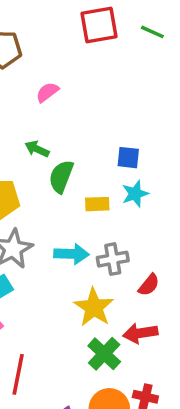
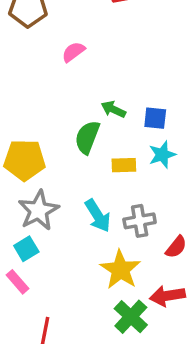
green arrow: (37, 149) -> (113, 109), moved
cyan arrow: (71, 254) -> (98, 216), turned 56

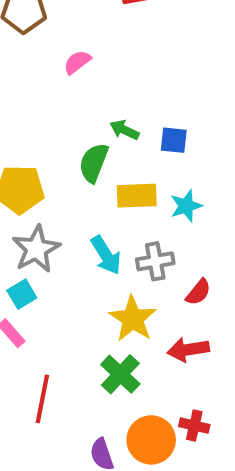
cyan star: (162, 155) -> (186, 206), moved
yellow rectangle: (124, 165) -> (137, 196), size x1.4
green cross: (131, 317) -> (120, 374), moved

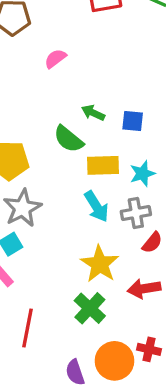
green semicircle: (94, 163) -> (68, 139), turned -72
cyan arrow: (106, 255) -> (96, 206), moved
gray cross: (155, 261) -> (136, 213), moved

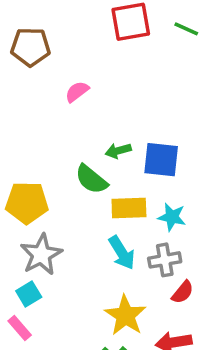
green arrow: (93, 113) -> (118, 151), turned -40
blue square: (133, 121) -> (161, 160), size x1.5
cyan star: (142, 174) -> (172, 217), turned 30

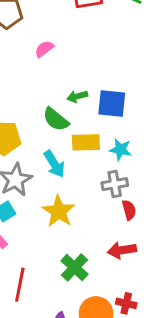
cyan arrow: (122, 253) -> (54, 164), moved
red semicircle: (183, 292) -> (129, 210), turned -54
yellow star: (125, 315) -> (59, 211), moved

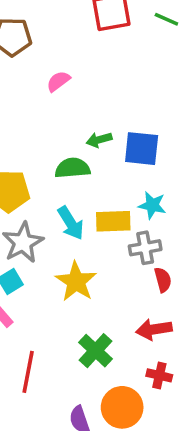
green semicircle: (56, 119) -> (72, 168), turned 136
yellow rectangle: (86, 142) -> (113, 221), moved
red cross: (126, 303) -> (159, 375), moved

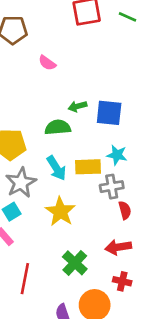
pink semicircle: (58, 81) -> (47, 63), turned -108

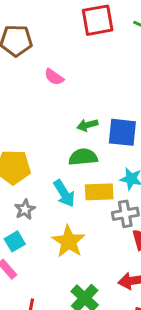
green semicircle: (58, 127) -> (83, 157), moved
gray star: (21, 183) -> (25, 209), size x0.6

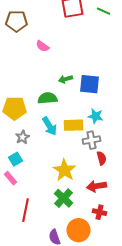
green semicircle: (83, 157) -> (48, 98), moved
yellow star: (69, 241) -> (65, 170), moved

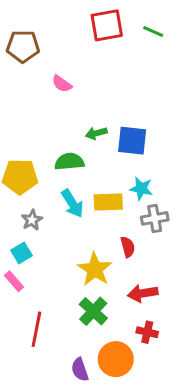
gray cross: (92, 140) -> (155, 218), moved
red semicircle: (102, 158) -> (128, 247), moved

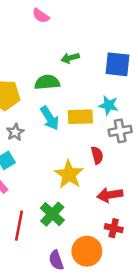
blue square: (132, 141) -> (118, 64), moved
green cross: (93, 311) -> (52, 214), moved

